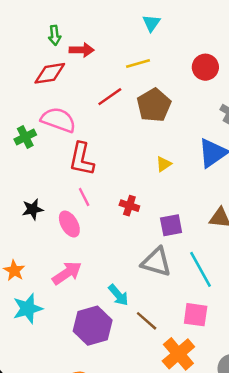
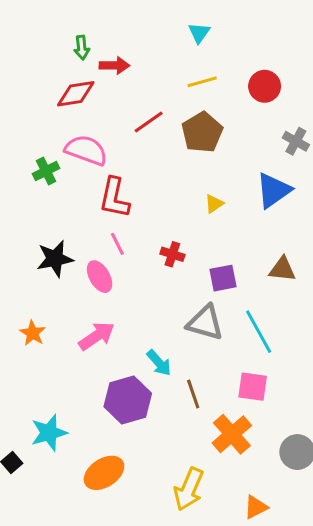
yellow line: (138, 63) -> (202, 82), moved
black star: (33, 209) -> (55, 259), size x1.4
cyan star: (28, 309) -> (49, 433), moved
brown line: (147, 321) -> (193, 394), turned 30

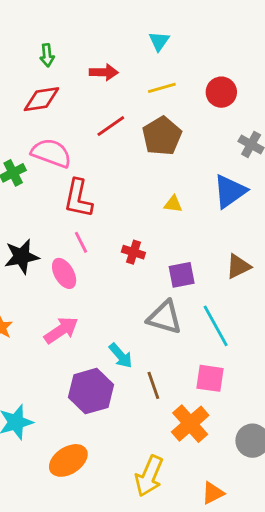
red arrow: (114, 65) -> (104, 72), moved
yellow triangle: (214, 204) -> (173, 204), turned 42
brown triangle: (282, 269) -> (238, 266), turned -32

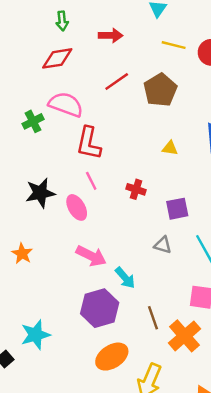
yellow line: (162, 88) -> (174, 45), moved, turned 30
gray triangle: (165, 317) -> (163, 245), size x0.6
pink arrow: (61, 330) -> (91, 256), moved, turned 60
brown line: (153, 385) -> (153, 318), moved
orange ellipse: (68, 460) -> (112, 357), moved

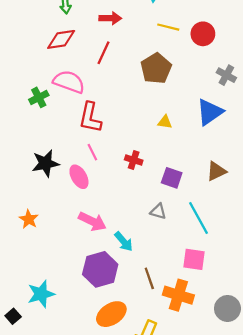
red line: (117, 81) -> (104, 53), moved, turned -30
purple square: (177, 209) -> (172, 178), turned 30
orange cross: (185, 336) -> (178, 295), turned -32

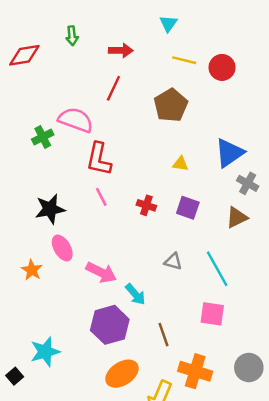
red diamond: (61, 39) -> (24, 55), moved
gray cross: (226, 75) -> (248, 183), moved
pink ellipse: (79, 177) -> (62, 248), moved
purple square: (172, 178) -> (188, 208), moved
orange cross: (178, 295) -> (195, 371), moved

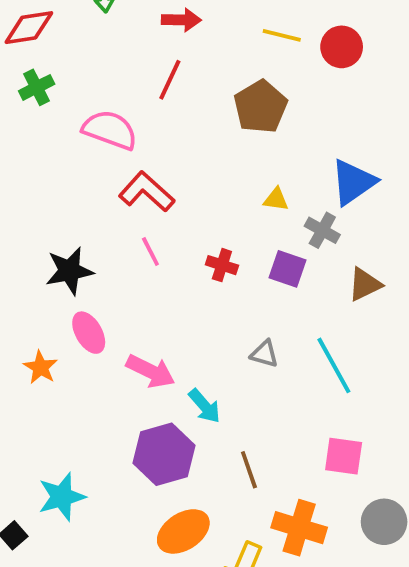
green cross: (43, 137) -> (37, 87), moved
red L-shape: (99, 159) -> (147, 192), turned 120
gray cross: (248, 183) -> (322, 230), moved
pink square: (212, 314) -> (344, 456), moved

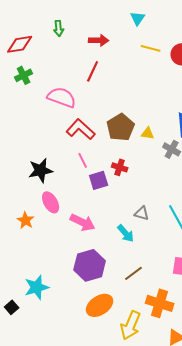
brown pentagon: (261, 107) -> (121, 127), moved
purple square: (288, 269) -> (99, 180), moved, turned -36
cyan arrow: (205, 406) -> (126, 233), moved
brown line: (249, 470) -> (134, 273), turned 72

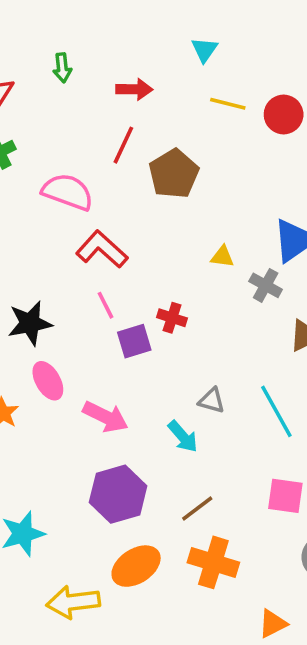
brown pentagon: (121, 127) -> (174, 174), moved
orange cross: (160, 303) -> (213, 562), moved
yellow arrow: (131, 325) -> (73, 602), moved, turned 60

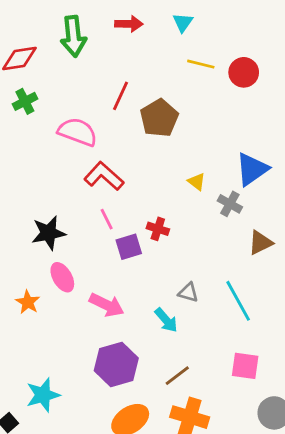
green arrow: (62, 68) -> (73, 36), size x1.8
red arrow: (134, 89) -> (129, 24), moved
yellow triangle: (222, 257) -> (197, 182), turned 30

